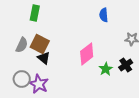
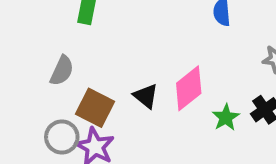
brown square: (40, 44) -> (95, 108), moved
black triangle: (44, 58) -> (146, 96), moved

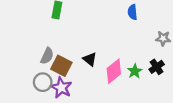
gray semicircle: (62, 71) -> (47, 56), moved
pink diamond: (189, 88) -> (114, 71), moved

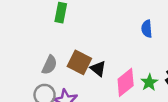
blue semicircle: (132, 12) -> (147, 29), moved
brown square: (61, 66) -> (79, 62), moved

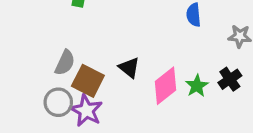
brown square: (79, 62) -> (88, 81), moved

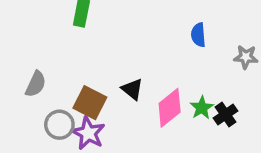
gray semicircle: (65, 63) -> (36, 84), moved
black cross: (230, 79) -> (225, 115), moved

